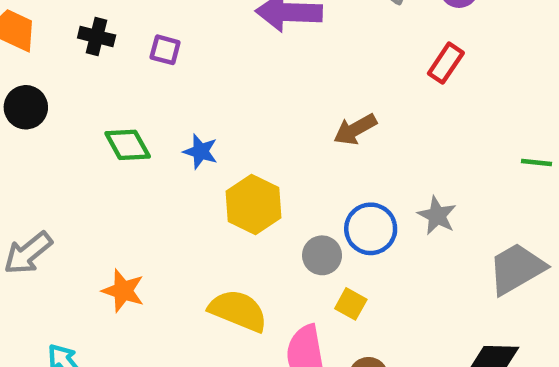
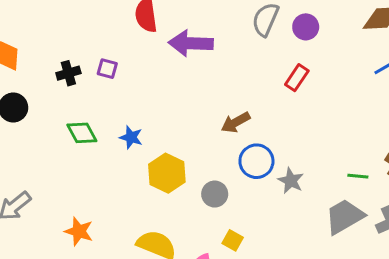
black cross: (97, 37) -> (68, 73), moved, turned -30
green line: (536, 163) -> (358, 176), moved
blue circle: (371, 229) -> (256, 161), moved
gray circle: (322, 255) -> (215, 194), moved

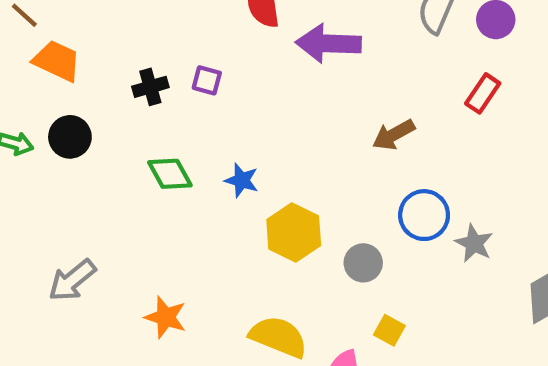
brown arrow: (236, 122) -> (394, 135), moved

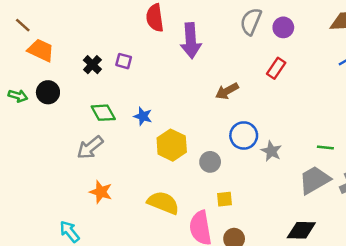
purple arrow: (328, 43) -> (191, 41), turned -96
black cross: (150, 87) -> (92, 65), turned -30
gray arrow: (72, 280) -> (90, 147), moved
yellow square: (389, 330) -> (224, 199), turned -35

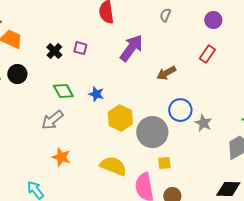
gray semicircle: (251, 21) -> (165, 15), moved, size x0.6
purple arrow: (191, 41) -> (131, 48), moved, turned -140
gray circle: (210, 162) -> (152, 132), size x1.8

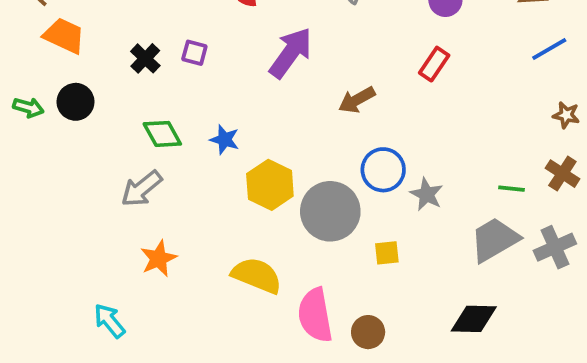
orange star: (61, 157) -> (159, 258), turned 30
yellow square: (164, 163) -> (387, 253), moved

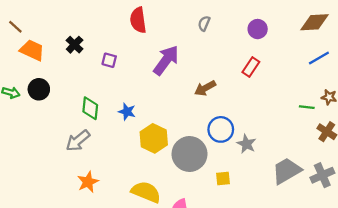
black cross: (145, 58) -> (75, 45), moved
green diamond: (162, 134) -> (90, 108), turned 35
green line: (511, 189) -> (307, 107), moved

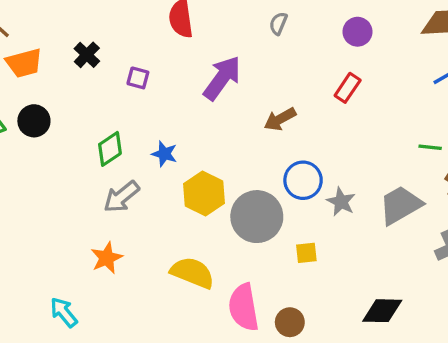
orange trapezoid: (32, 50) -> (24, 63), turned 140
green diamond: (90, 108) -> (110, 149), turned 50
gray arrow: (78, 141) -> (121, 197), moved
gray trapezoid: (287, 171) -> (400, 205), moved

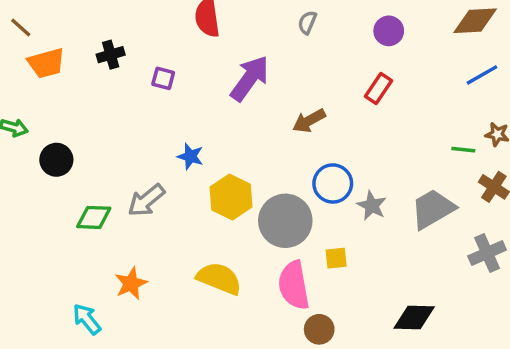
black cross: (87, 55) -> (111, 55), turned 30
black circle: (34, 121) -> (56, 160), moved
green diamond: (110, 149) -> (94, 217), moved, turned 36
orange star: (107, 258) -> (131, 284), moved
pink semicircle: (244, 307) -> (294, 285), moved

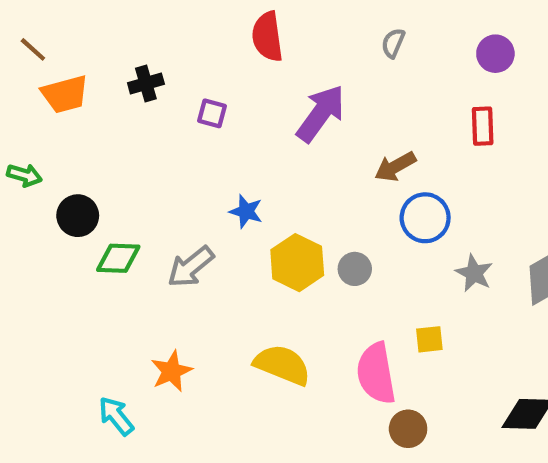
red rectangle: (379, 89) -> (483, 126), turned -36
blue circle: (333, 183) -> (425, 218), moved
green diamond: (94, 217) -> (118, 258), moved
gray circle: (285, 221) -> (355, 269), moved, size x0.5

